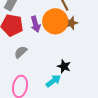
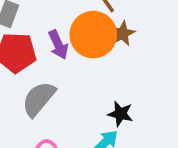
gray semicircle: (21, 52) -> (39, 99), size x1.5

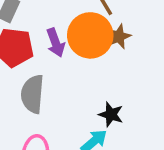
gray semicircle: (39, 99) -> (33, 94), turned -39

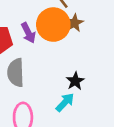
black star: (111, 114) -> (75, 81), turned 30

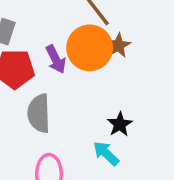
cyan arrow: (65, 102) -> (106, 153), turned -90

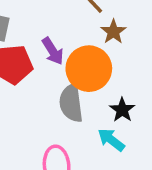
orange circle: (90, 48) -> (89, 69), moved
gray semicircle: (39, 113) -> (71, 103), moved

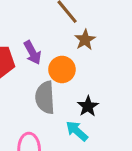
orange circle: (89, 69) -> (62, 69), size x0.7

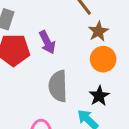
orange circle: (62, 69) -> (103, 59), moved

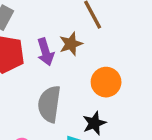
brown star: (98, 31) -> (71, 44), moved

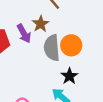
gray semicircle: (49, 104) -> (52, 48), moved

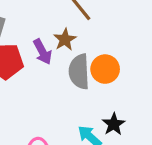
black star: (69, 76) -> (114, 124), moved

